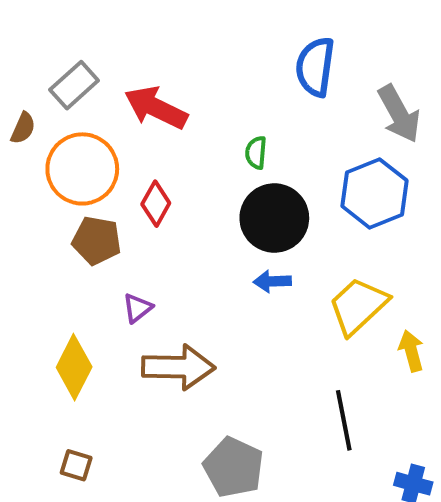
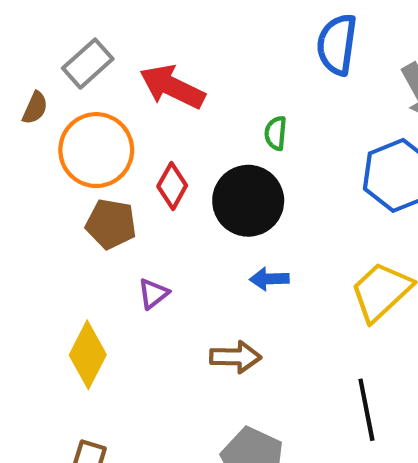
black circle: (274, 218) -> (248, 201), moved
blue arrow: (272, 281) -> (269, 279), moved
brown arrow: (178, 367) -> (236, 357), moved, size x0.7

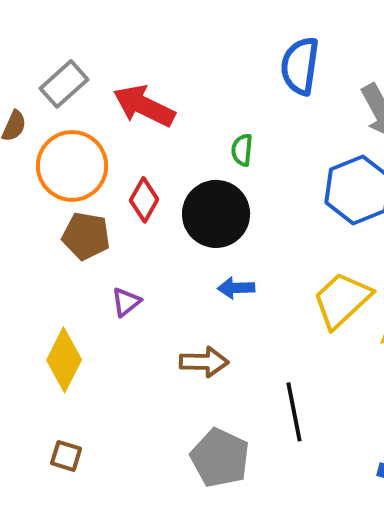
black line: (366, 410) -> (294, 412), moved

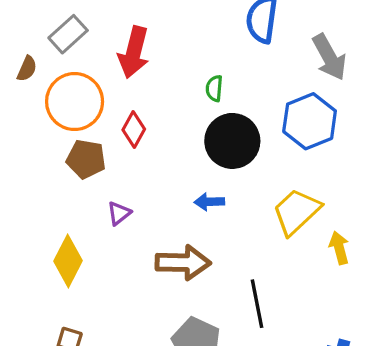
red arrow: (144, 106) -> (134, 52), turned -102
black circle: (216, 214) -> (232, 141), moved
brown arrow: (204, 362) -> (183, 263), size x1.4

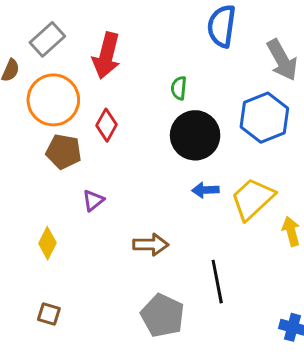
blue arrow: (209, 202) -> (205, 190), moved
yellow diamond: (68, 261) -> (47, 243), size x0.7
brown arrow: (183, 263) -> (151, 245), size x0.7

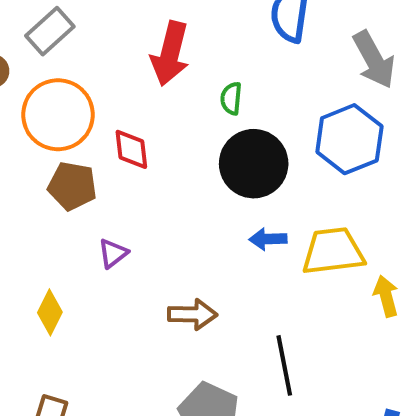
red arrow: (106, 56) -> (170, 54), moved
red diamond: (106, 125) -> (131, 149), turned -36
yellow trapezoid: (253, 199) -> (333, 251), turned 36

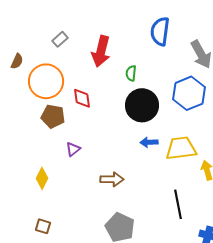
gray rectangle: (50, 31) -> (60, 39), moved, size x0.7
black line: (284, 365) -> (178, 204), moved

